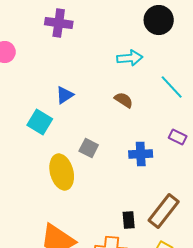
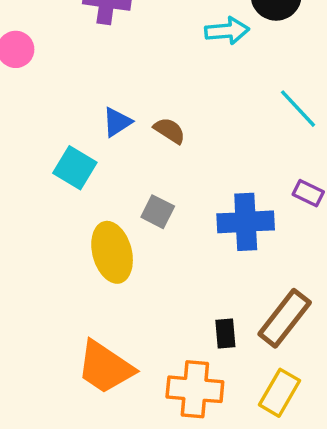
cyan arrow: (130, 58) -> (227, 31), moved
brown semicircle: (124, 100) -> (170, 131), moved
blue cross: (141, 154) -> (246, 222), size x1.4

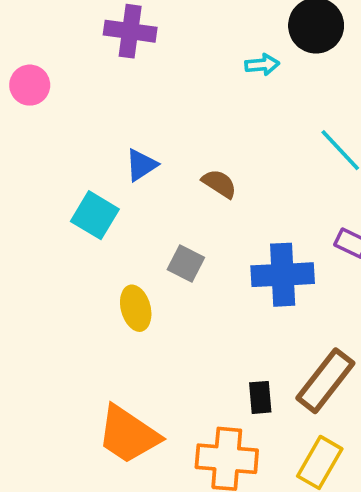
cyan arrow: (227, 31) -> (262, 65), size x0.7
brown semicircle: (170, 131) -> (219, 184), moved
yellow ellipse: (112, 252) -> (136, 308), size x0.7

